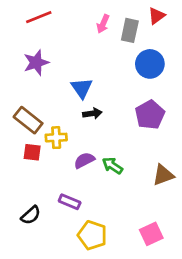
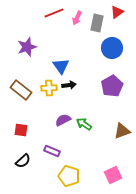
red line: (39, 17) -> (54, 13), moved
yellow cross: (56, 138) -> (49, 88), moved
red square: (32, 152) -> (21, 130), moved

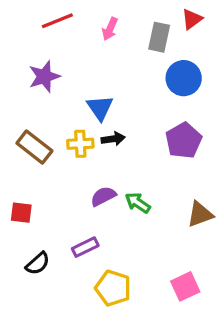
red line: (54, 13) -> (57, 21), moved
pink arrow: (77, 18) -> (110, 29), moved
red square: (21, 130) -> (21, 213), moved
purple rectangle: (52, 151) -> (85, 247), turned -49

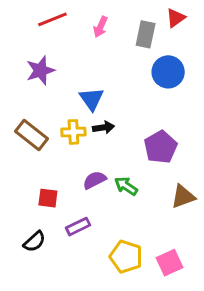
purple pentagon: (184, 140) -> (161, 147), moved
red square: (21, 213) -> (48, 198), moved
yellow pentagon: (113, 288) -> (126, 257), moved

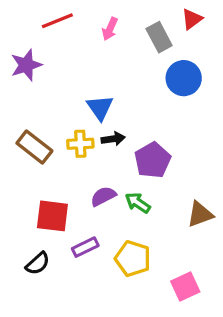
gray rectangle: (146, 34) -> (159, 37), turned -40
purple star: (40, 70) -> (26, 65), moved
purple pentagon: (161, 147) -> (153, 160), moved
red square: (48, 198) -> (52, 216), size x1.5
yellow pentagon: (126, 257) -> (133, 259), moved

